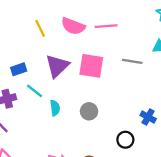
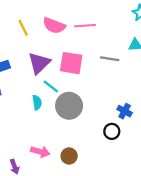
cyan line: (35, 91) -> (51, 87), moved
gray circle: (89, 111) -> (69, 106), size x1.6
black circle: (125, 140) -> (112, 131), moved

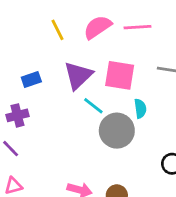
pink semicircle: (54, 26) -> (98, 27), turned 125
cyan semicircle: (37, 103) -> (140, 109), moved

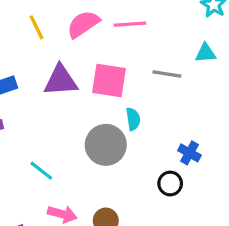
purple triangle: (78, 75) -> (61, 80), turned 40
cyan line: (93, 106) -> (41, 171), moved

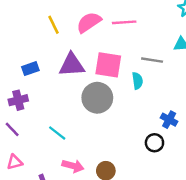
cyan semicircle: (133, 119) -> (137, 81), moved
gray circle: (106, 145) -> (97, 98), moved

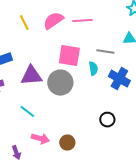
purple triangle: (72, 65) -> (31, 76), moved
blue cross: (169, 120) -> (119, 79), moved, size x1.5

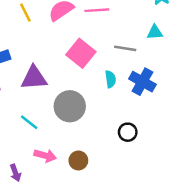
pink square: (69, 56) -> (81, 53), turned 30
cyan semicircle: (93, 69) -> (110, 79), moved
gray circle: (60, 83) -> (70, 106), moved

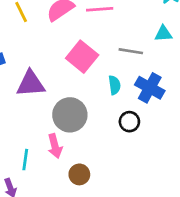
cyan line: (29, 122) -> (25, 160), moved, turned 60
black circle: (128, 132) -> (129, 122), moved
pink arrow: (45, 156) -> (55, 146), moved, turned 60

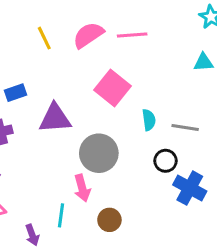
gray line: (131, 51) -> (185, 127), moved
blue cross: (150, 88) -> (190, 188), moved
cyan line: (25, 160) -> (61, 215), moved

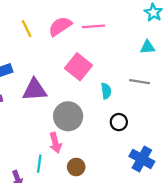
gray line: (185, 127) -> (140, 82), moved
blue cross: (190, 188) -> (142, 159), moved

